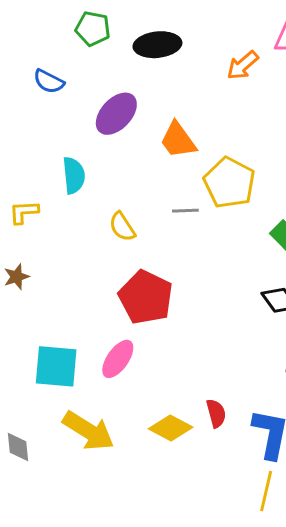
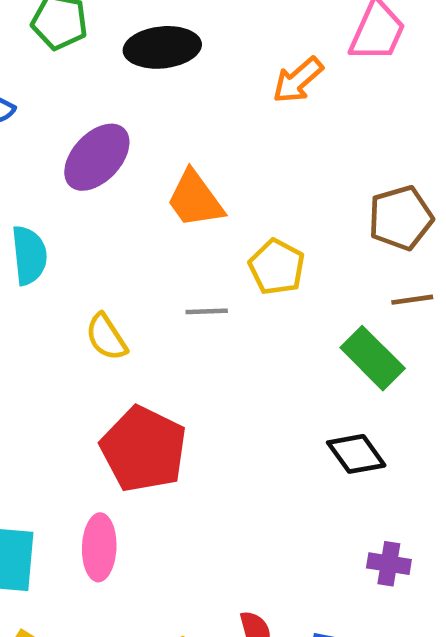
yellow pentagon: (229, 183) -> (277, 267), size x0.7
pink ellipse: (118, 359) -> (99, 547), turned -33

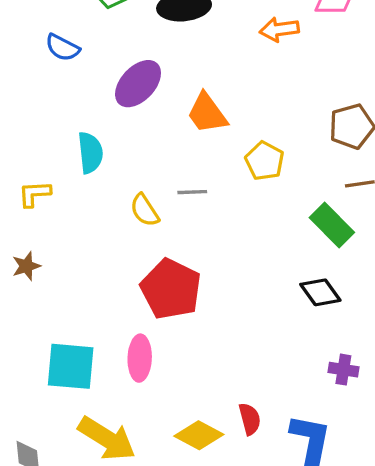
orange arrow: (298, 80) -> (279, 29), turned 33
gray line: (207, 311) -> (192, 192), moved

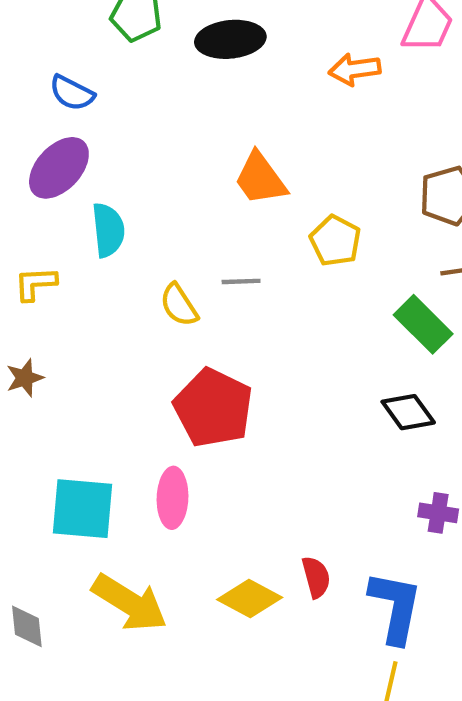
purple ellipse: (138, 84) -> (59, 168), moved

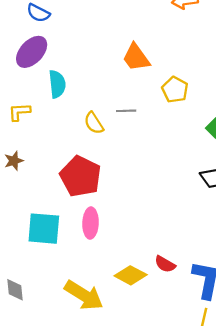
red pentagon: (213, 408) -> (81, 176), moved
red semicircle: (316, 577) -> (165, 264), turned 135
yellow arrow: (130, 603) -> (84, 295), moved

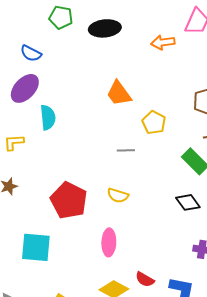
gray line: (126, 111) -> (126, 150), moved
yellow semicircle: (94, 123) -> (118, 195), moved, turned -40
pink ellipse: (91, 223) -> (109, 242), moved

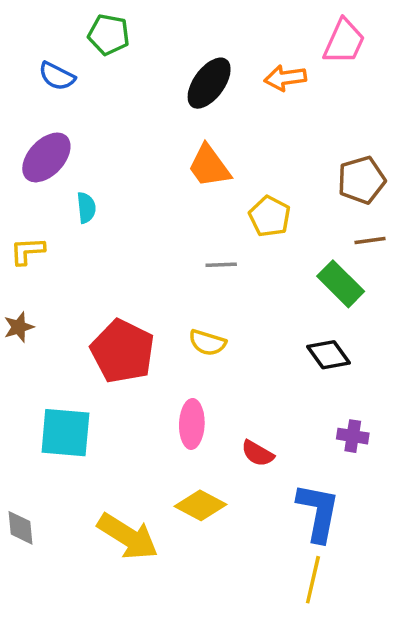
black ellipse: (105, 28) -> (209, 83), moved, turned -48
blue semicircle: (31, 53) -> (57, 76), moved
cyan semicircle: (48, 117) -> (86, 208), size x0.7
red semicircle: (145, 279) -> (258, 453), moved

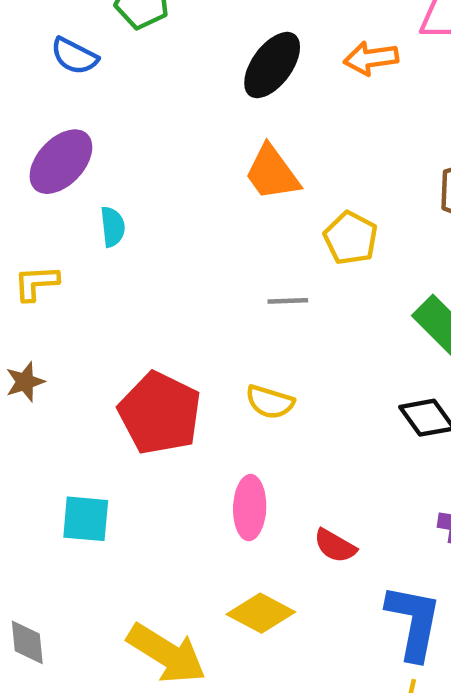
cyan square: (65, 433) -> (86, 519), size x0.7

